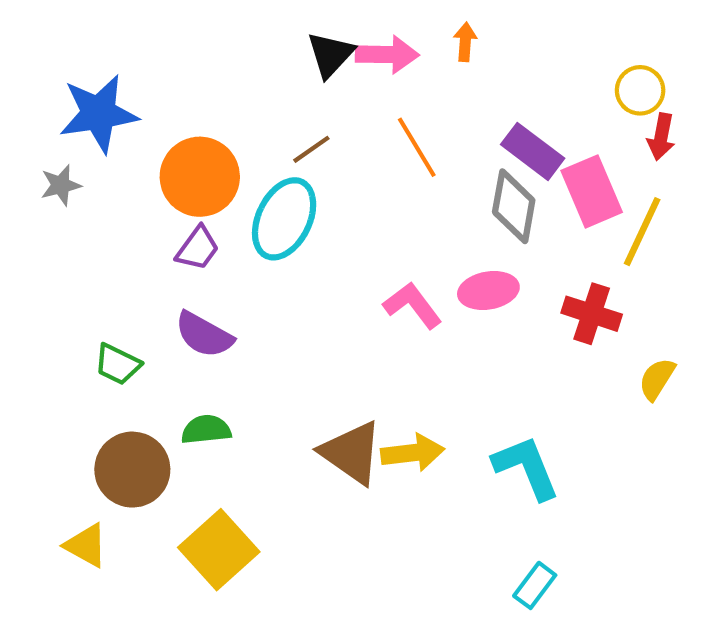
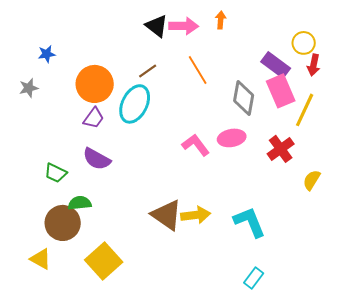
black triangle: (330, 55) -> (157, 26), turned -35
blue star: (99, 114) -> (47, 54), size x0.5
purple rectangle: (533, 151) -> (276, 65), moved
red cross: (592, 314) -> (281, 149), turned 36
green semicircle: (206, 430) -> (80, 203), moved

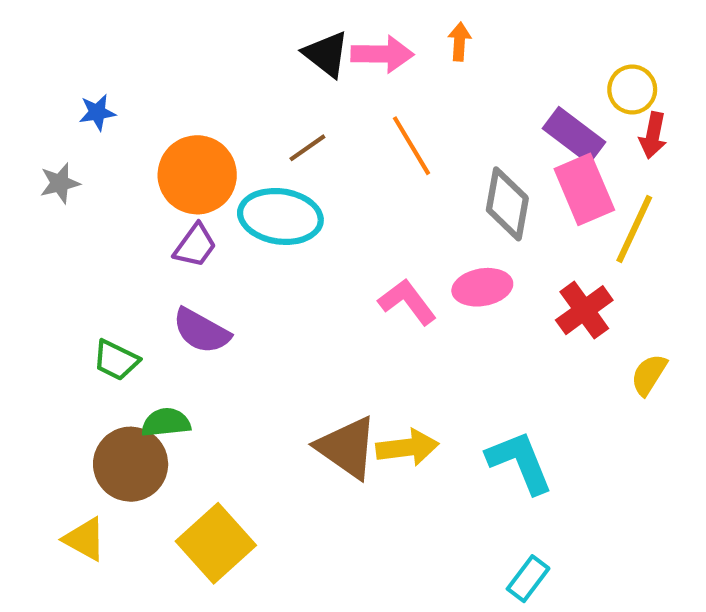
cyan ellipse: (135, 104) -> (280, 216), turned 72

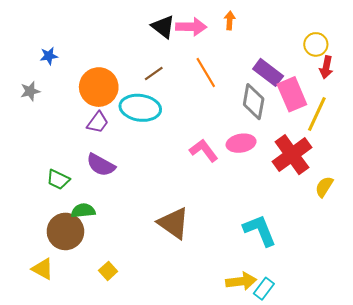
purple rectangle: (574, 135) -> (268, 72), moved
red cross: (584, 310) -> (292, 155), size x1.4
yellow arrow: (407, 447) -> (241, 281), moved
yellow square: (216, 543) -> (108, 271), size x0.5

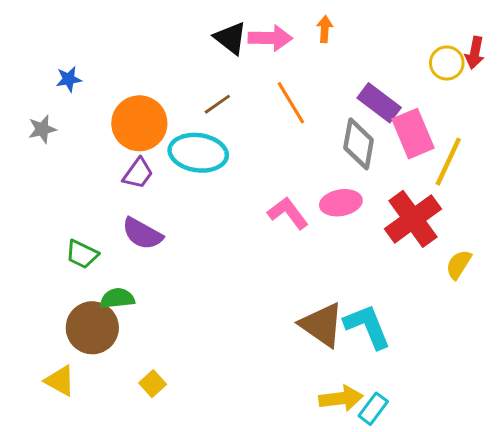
red arrow: (326, 67) -> (475, 53), moved
brown triangle: (174, 223) -> (322, 325), moved

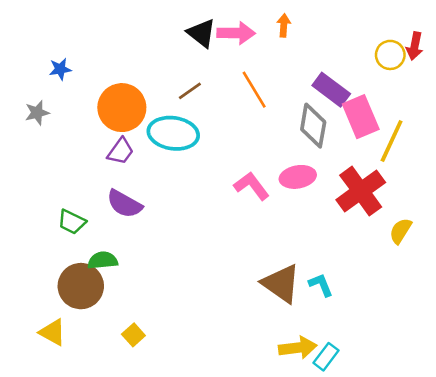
cyan L-shape: (367, 326) -> (321, 285), size x0.6

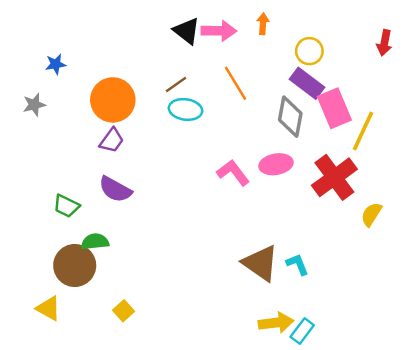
yellow circle: (390, 55) -> (309, 51), moved
cyan ellipse: (173, 133) -> (185, 109), moved, size x0.7

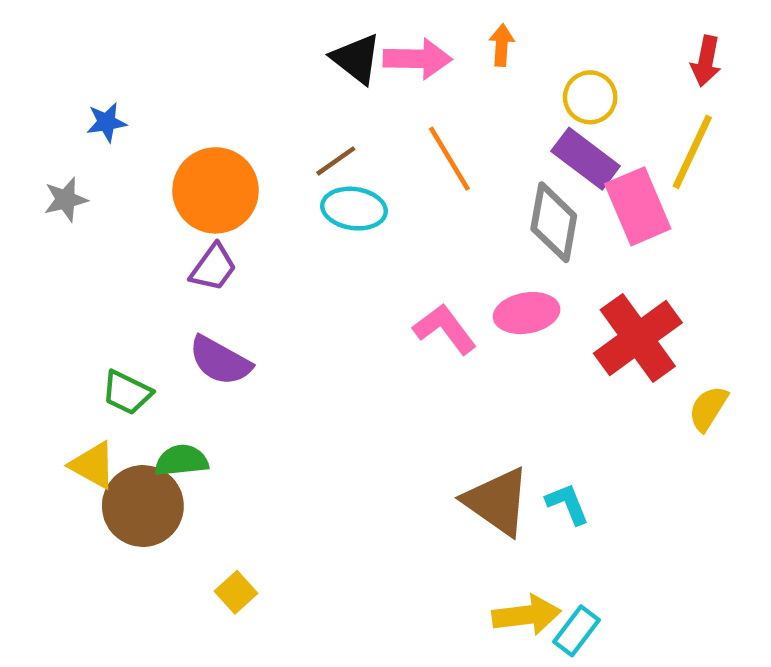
red arrow: (384, 43) -> (706, 61), moved
yellow line: (363, 131) -> (692, 152), moved
yellow triangle: (48, 308) -> (93, 465), moved

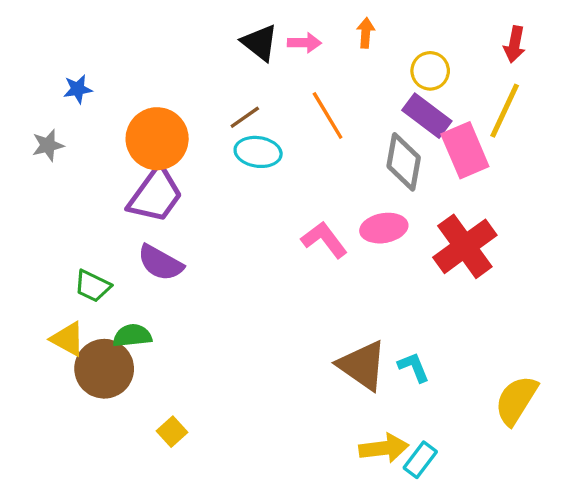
pink arrow: (418, 59) -> (304, 43), size x0.7
purple trapezoid: (213, 268) -> (155, 195), size x1.6
yellow semicircle: (708, 408) -> (516, 400), moved, size x1.5

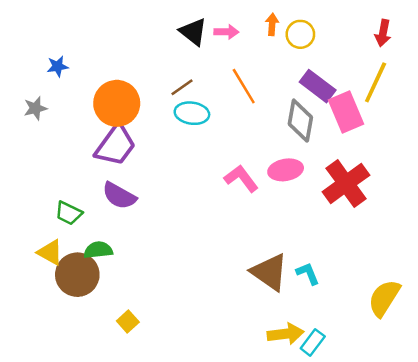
yellow circle: (430, 71) -> (300, 34), moved

